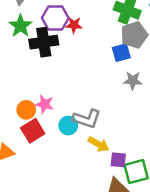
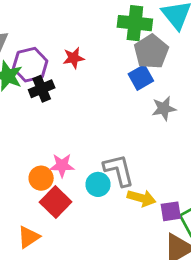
purple hexagon: (55, 18) -> (30, 65), moved
black cross: (44, 42) -> (42, 89), size x0.7
gray L-shape: (87, 119) -> (119, 170), turned -108

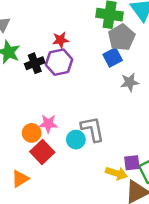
purple hexagon: (30, 65) -> (59, 62), moved
yellow arrow: (141, 198) -> (116, 173), moved

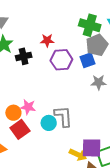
purple hexagon: (59, 62) -> (61, 60), moved
purple square: (132, 163) -> (92, 148), size x1.5

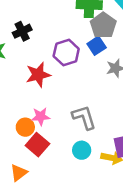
red star: (47, 40) -> (38, 75), moved, size x1.5
black cross: (24, 56) -> (22, 31), moved
cyan circle: (49, 123) -> (82, 150), moved

